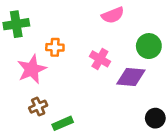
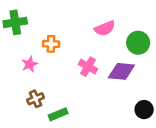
pink semicircle: (113, 15) -> (105, 28), moved
pink cross: (100, 59) -> (88, 67), moved
pink star: (32, 69) -> (30, 64), size x0.6

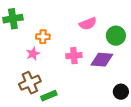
pink star: (30, 64) -> (33, 54), moved
pink cross: (88, 67) -> (74, 56), turned -35
brown cross: (36, 99) -> (30, 83), size x1.5

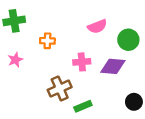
pink star: (33, 54) -> (15, 60), moved
brown cross: (30, 83) -> (60, 89), moved
green rectangle: (49, 96) -> (83, 106), moved

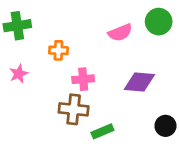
green circle: (128, 40) -> (159, 22), moved
pink cross: (82, 62) -> (83, 79), moved
brown cross: (60, 89) -> (74, 109), turned 30

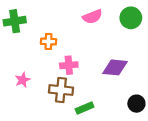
pink semicircle: (120, 33) -> (92, 17), moved
pink star: (19, 74) -> (23, 80), moved

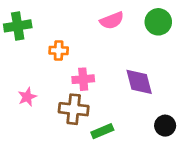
purple diamond: (115, 67) -> (139, 82), turned 70

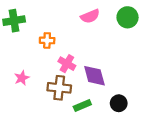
pink cross: (83, 79) -> (67, 64), turned 35
purple diamond: (139, 82) -> (94, 76), moved
black circle: (165, 126) -> (119, 103), moved

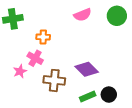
pink cross: (67, 64) -> (35, 58), moved
purple diamond: (94, 76) -> (87, 69), turned -30
green rectangle: (82, 105) -> (88, 97), moved

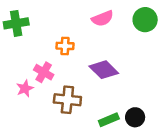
orange cross: (43, 37) -> (65, 46), moved
purple diamond: (87, 69) -> (104, 70), moved

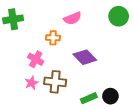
pink semicircle: (103, 18) -> (73, 18), moved
pink star: (25, 88) -> (32, 83), moved

